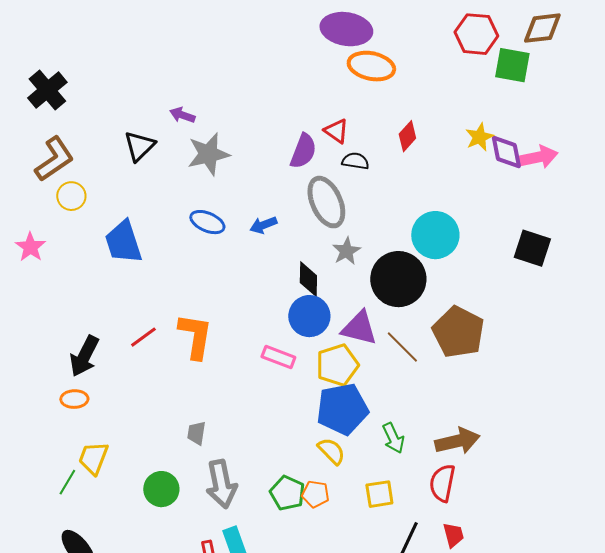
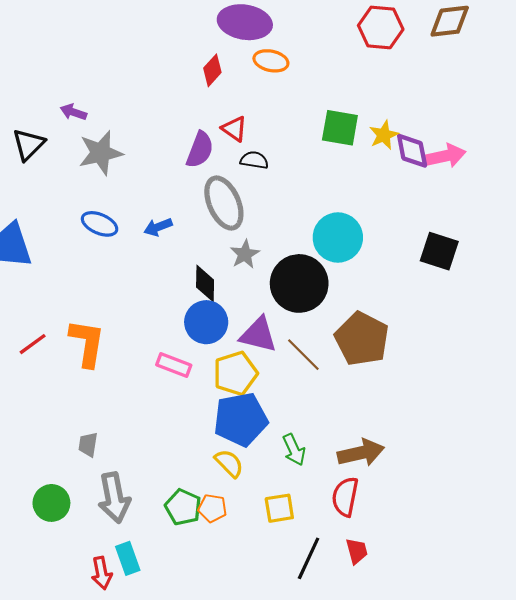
green square: (512, 65) -> (340, 128), moved
orange ellipse: (371, 66) -> (271, 61), size x0.7
red diamond: (407, 136) -> (212, 70), moved

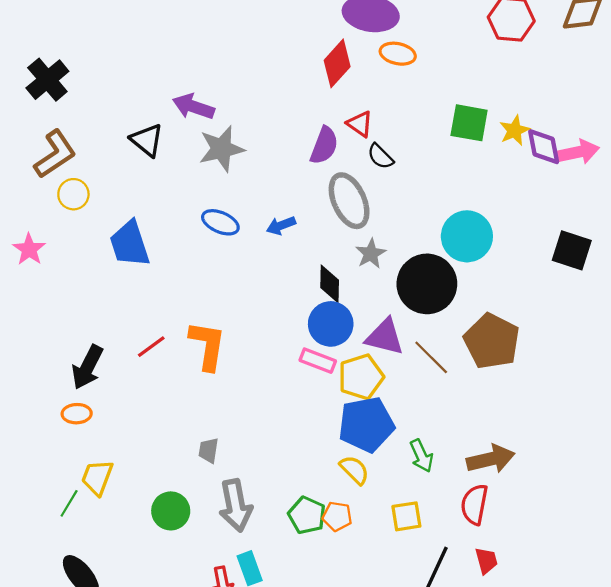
red diamond: (212, 70) -> (337, 63), size x1.4
purple arrow: (73, 112) -> (193, 107), size x1.5
black triangle: (28, 144) -> (147, 140), turned -36
black semicircle: (254, 160) -> (380, 156), turned -144
pink rectangle: (174, 365) -> (318, 361), moved

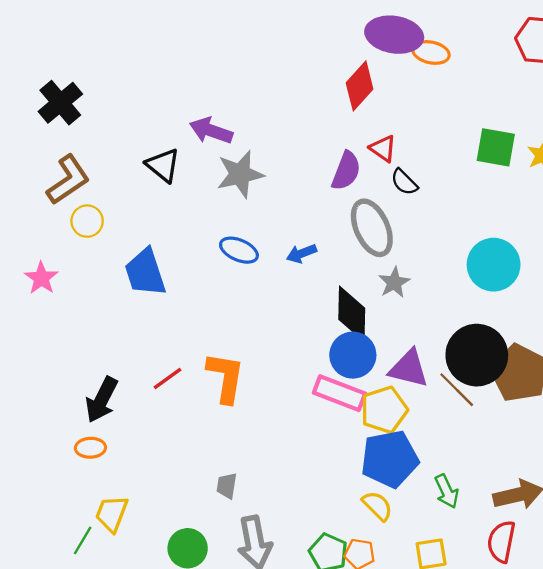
orange ellipse: (398, 54) -> (431, 52), moved
black diamond: (330, 284) -> (352, 314), size x1.4
black circle: (427, 284) -> (477, 355), moved
pink rectangle: (318, 361) -> (339, 393), size x1.4

